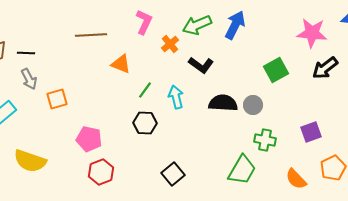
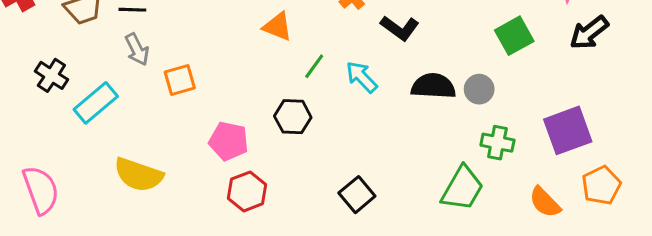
cyan arrow: (176, 97) -> (362, 77), turned -30
black hexagon: (145, 123) -> (293, 117), moved
purple square: (311, 132) -> (568, 130), size x1.5

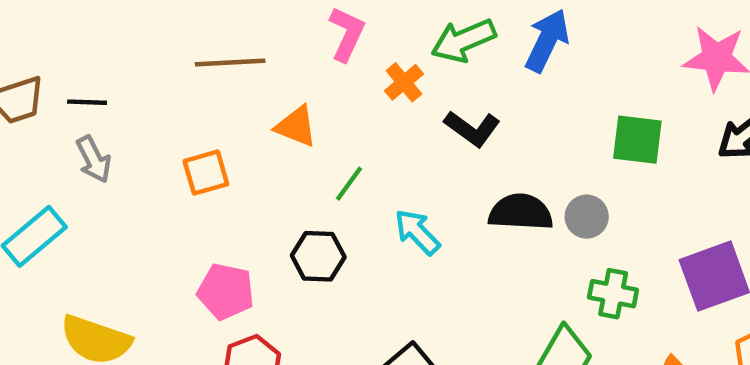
green square: (514, 36) -> (637, 140), turned 36
cyan arrow: (362, 77) -> (417, 232), moved
orange square: (180, 80) -> (206, 173), moved

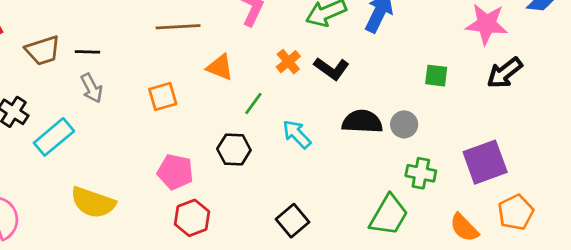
orange cross: (404, 82) -> (288, 62), moved
green square: (637, 140) -> (436, 76), size x0.7

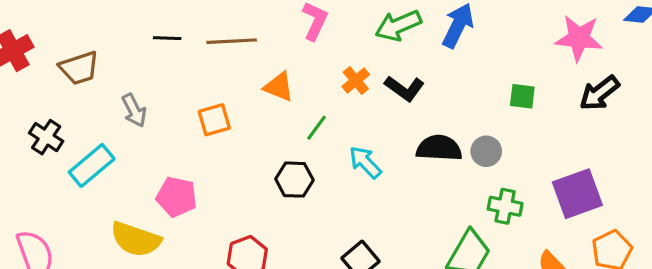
black line: (87, 52) -> (167, 38), moved
pink pentagon: (175, 172) -> (177, 197), moved

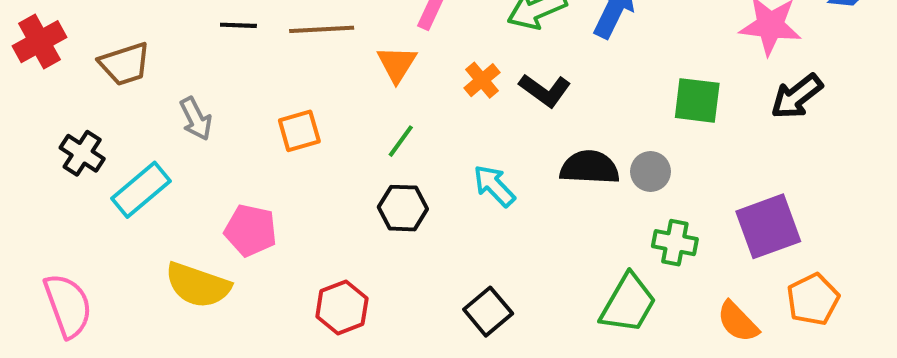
orange triangle: (279, 87) -> (397, 64), moved, turned 40
green square: (522, 96) -> (697, 100), size x1.4
green line: (316, 128) -> (401, 141), moved

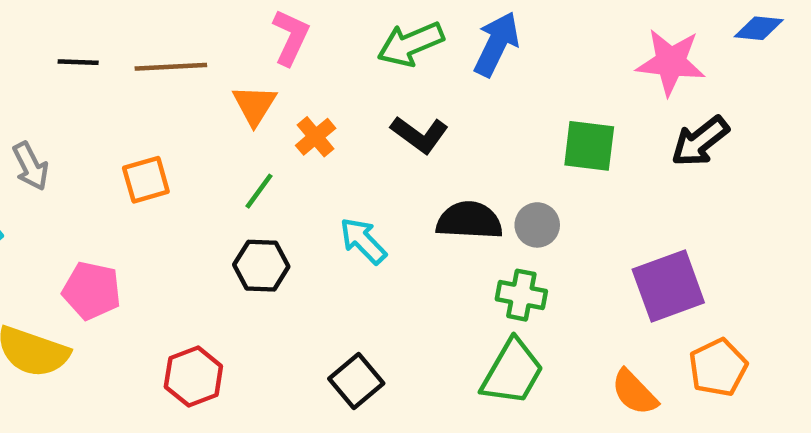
orange cross: (482, 80) -> (316, 137), moved
green cross: (675, 243) -> (521, 295), moved

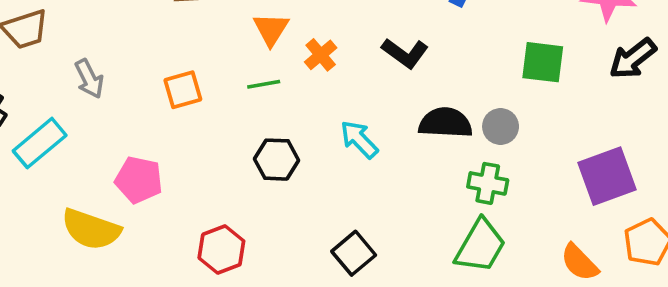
green line: (259, 191) -> (264, 84), moved, turned 44

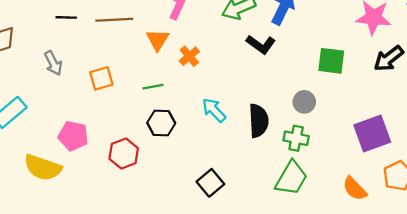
black L-shape: (405, 53) -> (261, 44), moved
gray arrow: (89, 79) -> (53, 63), moved
green line: (264, 84) -> (153, 87), moved
black semicircle: (445, 123) -> (259, 121), moved, turned 84
red hexagon: (221, 250) -> (124, 154), moved

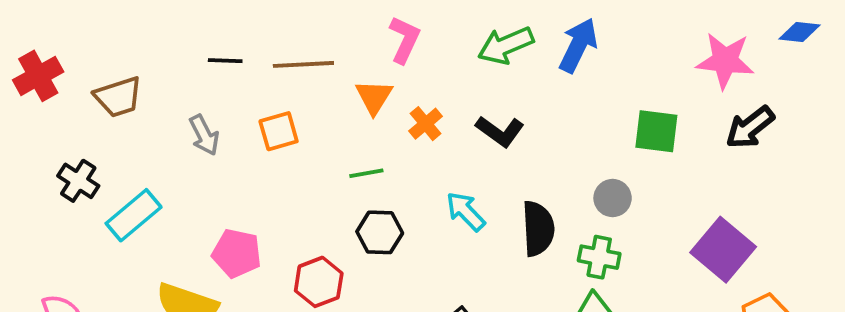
black L-shape: (261, 44) -> (500, 131), moved
orange square: (101, 78) -> (279, 131), moved
purple square: (372, 134) -> (723, 250), turned -30

